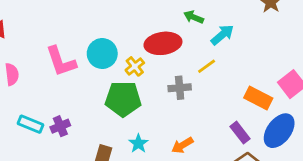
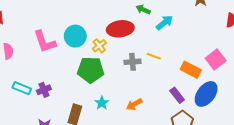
yellow line: (207, 66) -> (154, 56), moved, turned 56

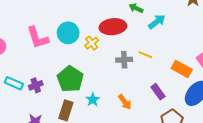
green pentagon: (91, 70) -> (70, 79), moved, turned 30
purple rectangle: (177, 95) -> (158, 92), moved
orange arrow: (134, 104) -> (125, 102), turned -98

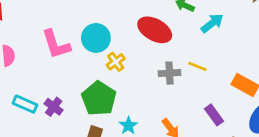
red ellipse: (113, 27) -> (155, 30), turned 35
yellow cross: (92, 43) -> (116, 62), moved
purple cross: (36, 85) -> (54, 107), turned -32

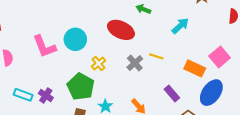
cyan arrow: (212, 23) -> (180, 26), moved
yellow cross: (116, 62) -> (98, 63), moved
gray cross: (170, 73) -> (135, 63), turned -35

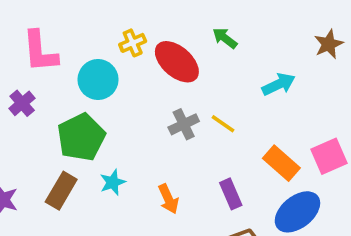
cyan circle: (75, 39) -> (98, 80), moved
yellow cross: (98, 63) -> (133, 43), moved
purple cross: (46, 96) -> (22, 103), moved

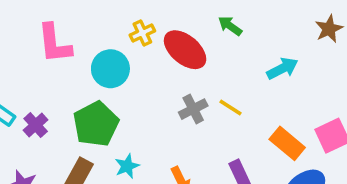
purple cross: (22, 103) -> (36, 125), moved

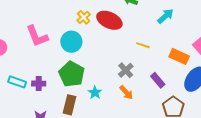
gray cross: (193, 109) -> (126, 70), moved
purple cross: (36, 125) -> (39, 84), turned -32

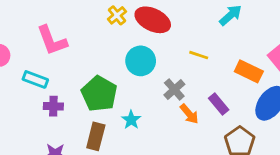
cyan circle: (71, 42) -> (141, 61), moved
cyan rectangle: (17, 82) -> (35, 79), moved
orange arrow: (126, 92) -> (189, 114), moved

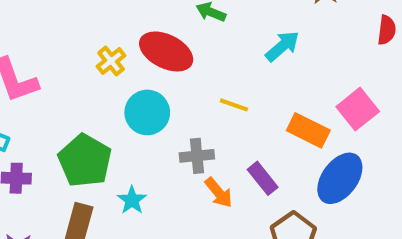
yellow cross: (117, 15) -> (111, 61), moved
gray cross: (174, 90) -> (197, 156), turned 35

